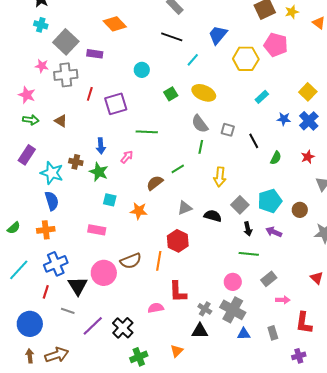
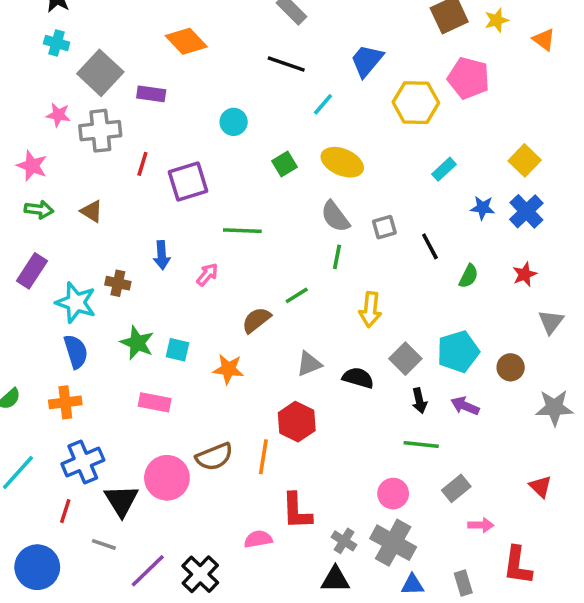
gray square: (228, 130) -> (384, 227), turned -32
green star: (99, 172) -> (137, 343), moved

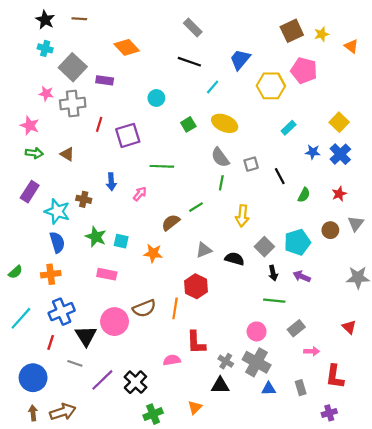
brown circle: (511, 367) -> (330, 230), moved

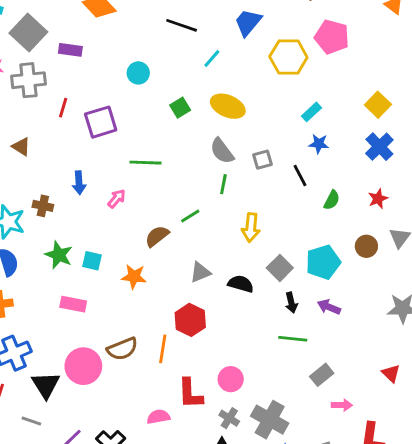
blue star: (313, 152) -> (319, 144), moved
pink circle: (257, 331) -> (231, 379), moved

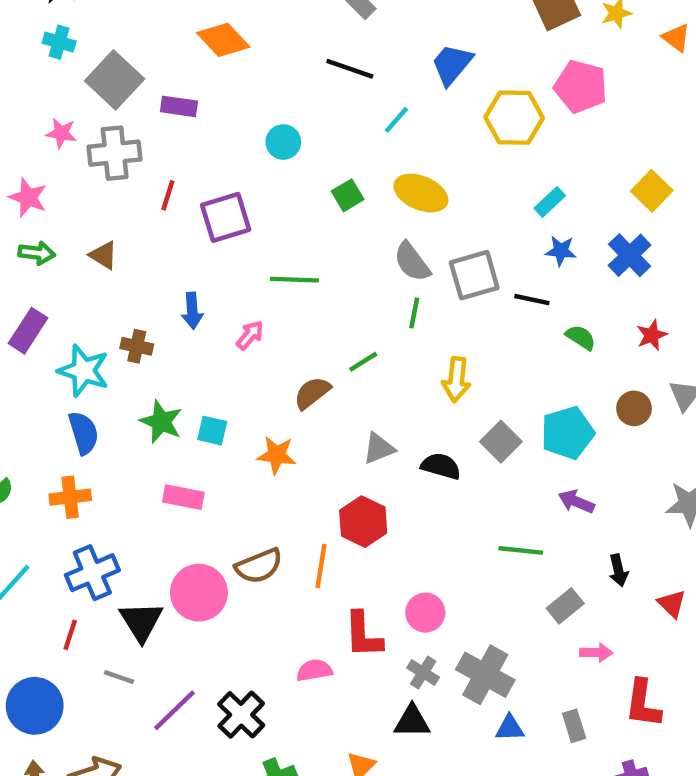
blue cross: (379, 147) -> (630, 255), moved
gray square: (262, 160) -> (474, 275), size x1.6
black line: (300, 176) -> (532, 300), turned -50
green semicircle: (332, 200) -> (581, 337), turned -84
black arrow: (291, 303) -> (618, 570), moved

